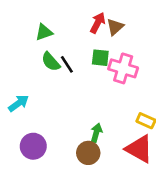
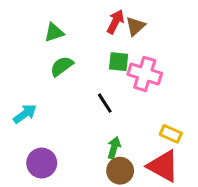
green semicircle: (51, 62) -> (62, 66), turned 95
black line: (67, 64) -> (105, 103), moved
brown circle: (88, 153) -> (120, 171), moved

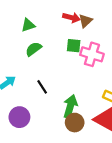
red arrow: (115, 22) -> (71, 18), turned 77
black line: (105, 103) -> (42, 87), moved
green arrow: (114, 148) -> (70, 106), size x1.5

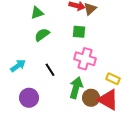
pink cross: (92, 54) -> (85, 59), moved
brown circle: (75, 123) -> (91, 98), moved

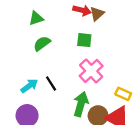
pink cross: (85, 59) -> (91, 71), turned 30
cyan arrow: (18, 66) -> (29, 86), moved

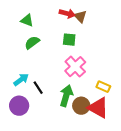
brown triangle: (97, 14) -> (80, 16), turned -32
green triangle: (36, 18) -> (27, 20), turned 40
black line: (51, 84) -> (38, 88), moved

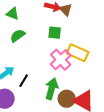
yellow rectangle: (103, 87) -> (78, 53), moved, size x1.5
black line: (38, 88) -> (24, 81), turned 64

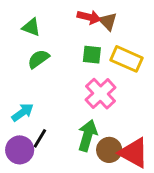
yellow rectangle: (78, 53) -> (126, 59), moved
black line: (24, 81) -> (40, 138), moved

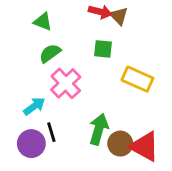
yellow rectangle: (126, 59) -> (137, 79), moved
pink cross: (101, 94) -> (66, 83), moved
black line: (40, 138) -> (51, 132), turned -48

